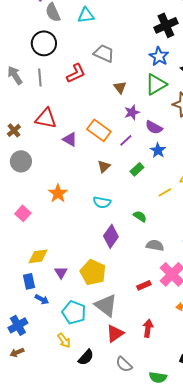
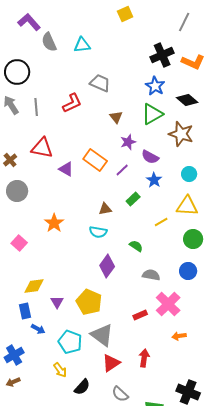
black circle: (44, 43) -> (17, 72), moved
brown triangle: (104, 166) -> (105, 209), moved, turned 32

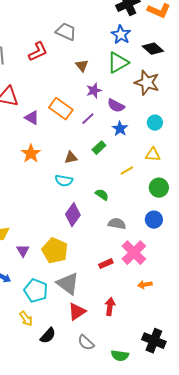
yellow triangle: (187, 206) -> (153, 155), size x0.7
orange star: (54, 223) -> (31, 154), moved

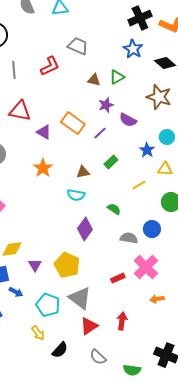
green triangle: (118, 63) -> (117, 77), moved, size x0.7
brown triangle: (82, 66) -> (94, 80), turned -40
blue star: (120, 129) -> (147, 150), moved
blue circle: (154, 220) -> (152, 229), moved

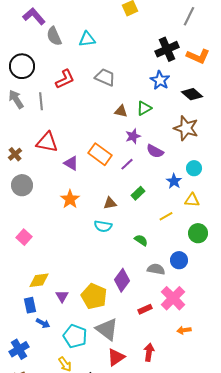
red L-shape: (50, 66) -> (65, 79), moved
purple diamond: (85, 229) -> (122, 280), moved

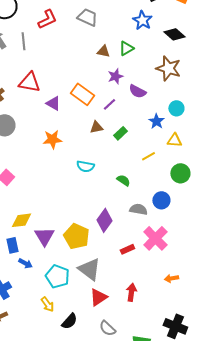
orange star: (70, 199) -> (52, 139), turned 30
brown triangle: (110, 203) -> (96, 127), moved
purple triangle: (62, 296) -> (44, 236), size x1.5
orange arrow: (184, 330) -> (171, 278), moved

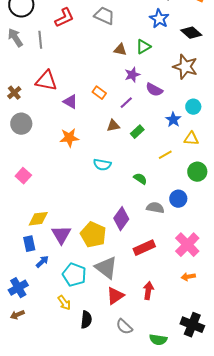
orange rectangle: (82, 94) -> (99, 93), size x0.6
pink cross: (155, 238) -> (187, 245), moved
red rectangle: (127, 249) -> (144, 248), size x1.5
blue arrow: (25, 263) -> (42, 262), turned -72
black semicircle: (69, 321) -> (86, 320), turned -36

